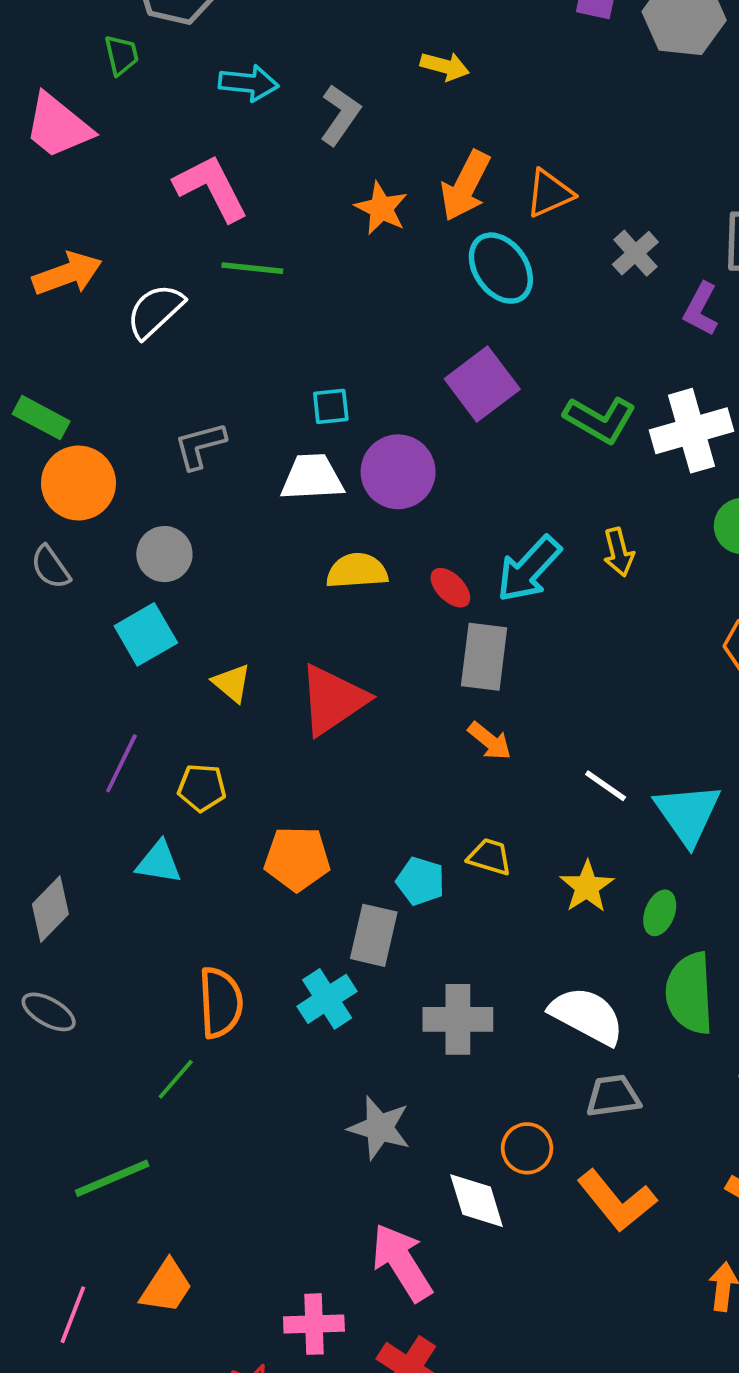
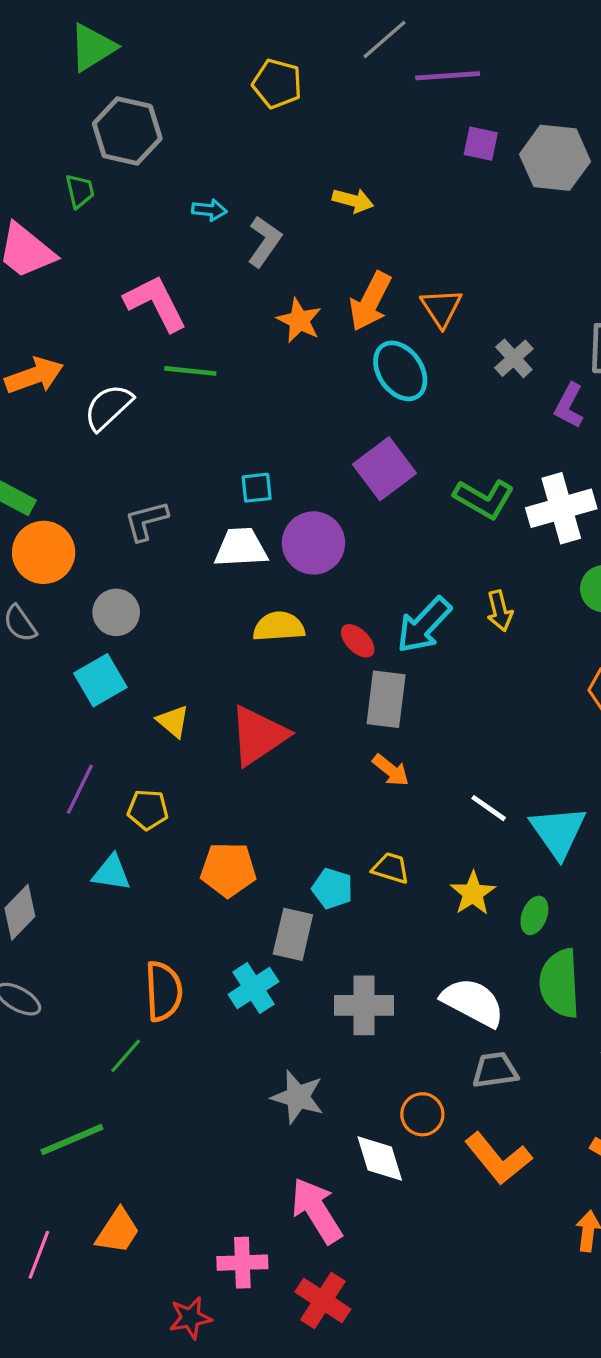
cyan arrow: (249, 83) -> (209, 210), moved, size x0.7
orange triangle: (549, 193) -> (441, 308), turned -39

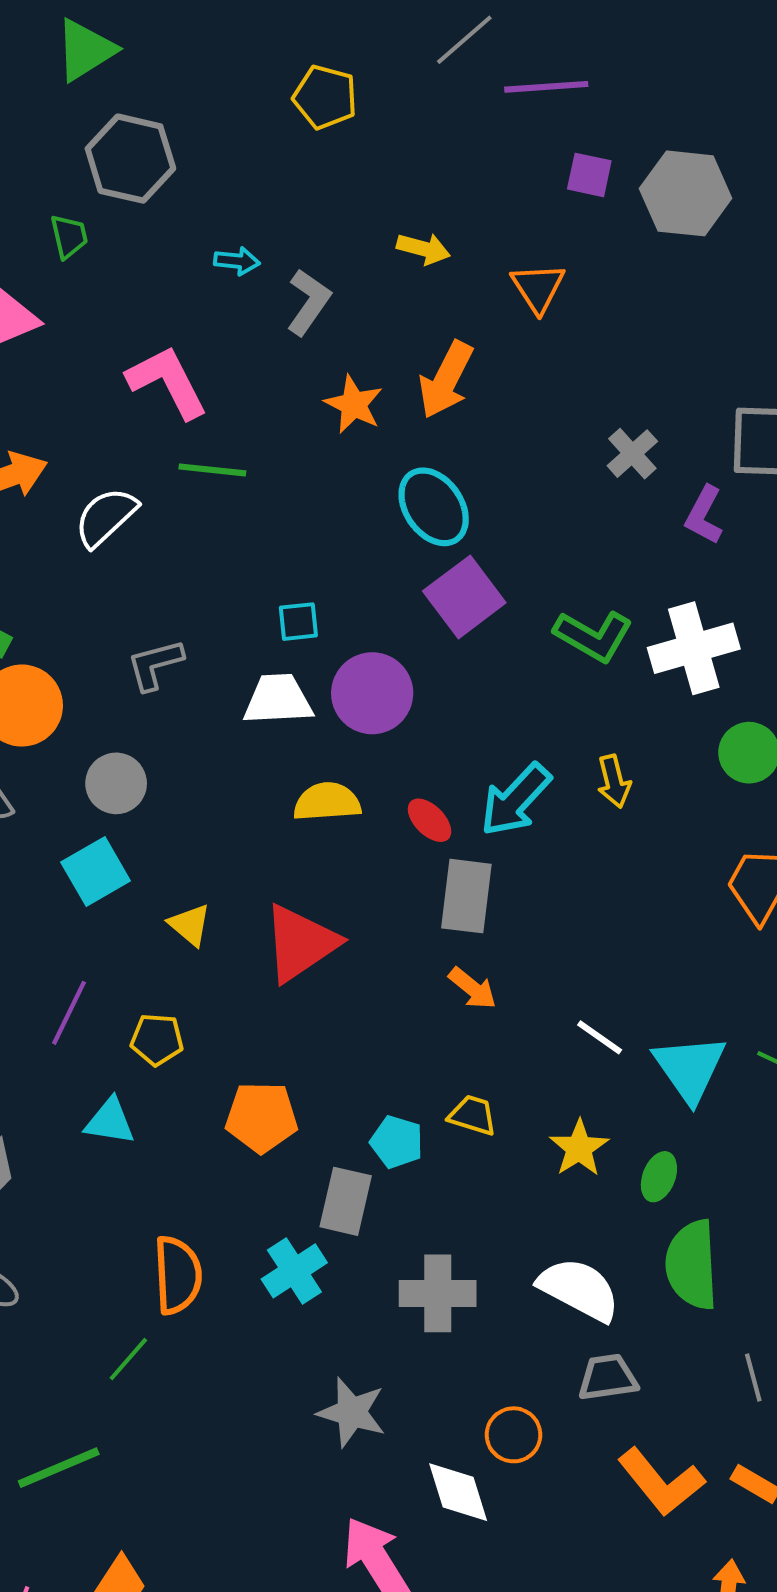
orange triangle: (441, 308) -> (538, 288), moved
cyan ellipse: (400, 371) -> (434, 507), moved
orange L-shape: (498, 1158) -> (661, 1482), moved

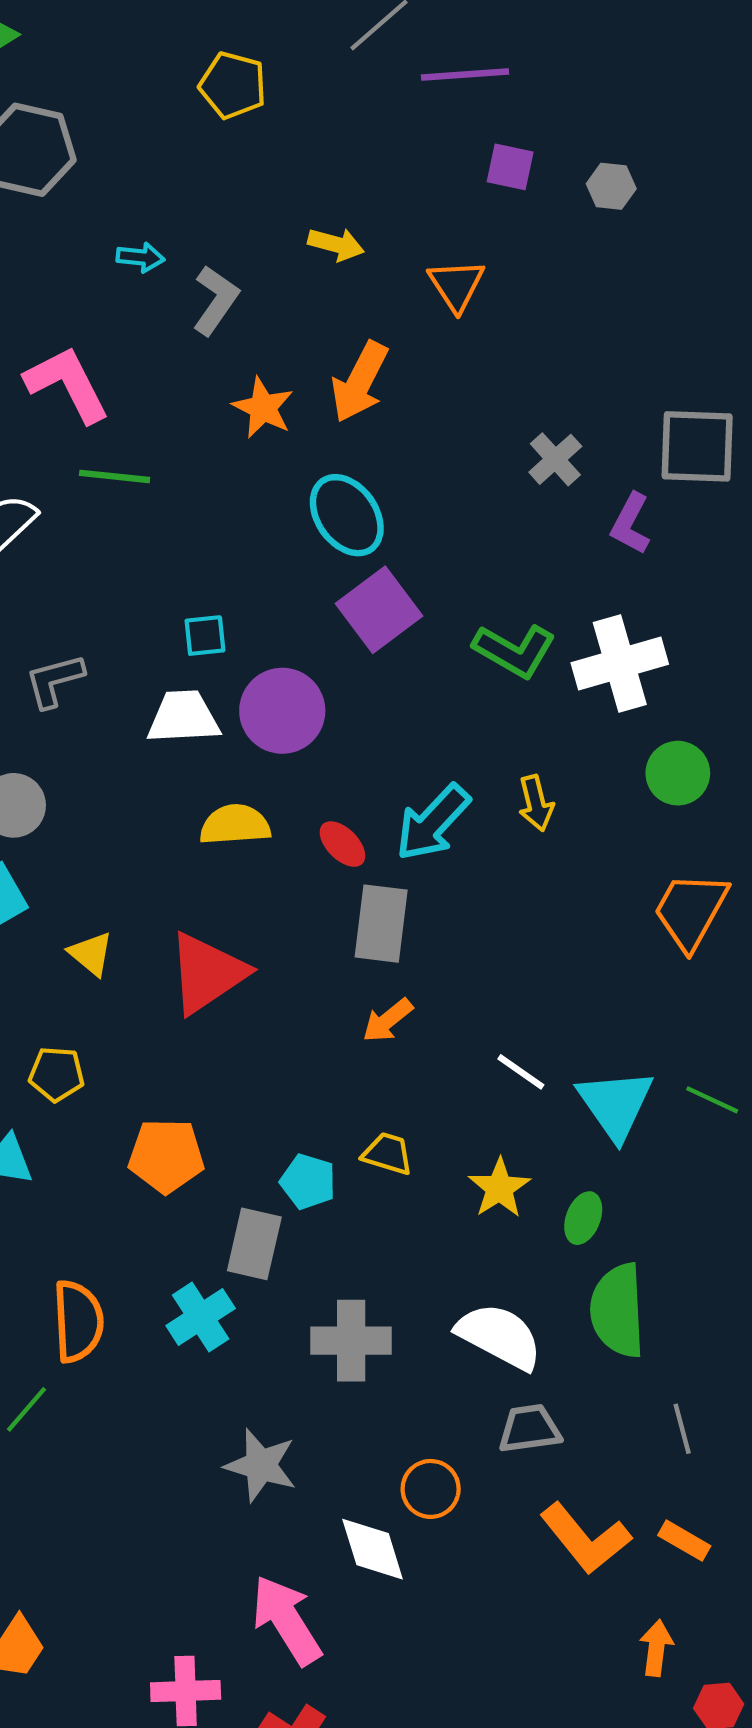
gray hexagon: (686, 193) -> (611, 186), size x0.5
orange arrow: (473, 988) -> (388, 1020), turned 102

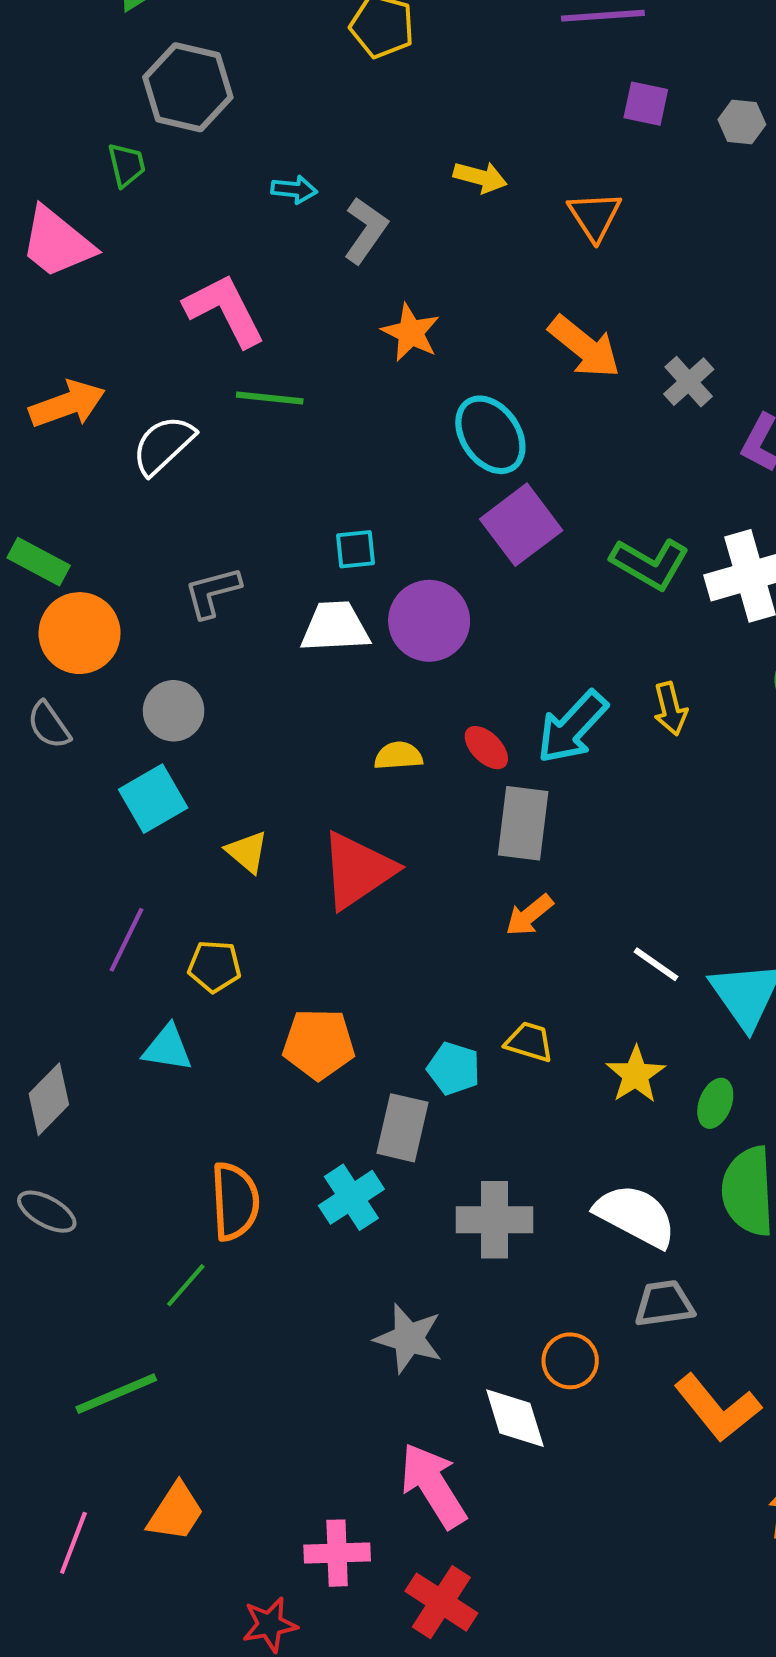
orange arrow: (360, 382) -> (584, 347), moved, turned -78
yellow semicircle: (235, 825) -> (398, 756), moved, size x0.7

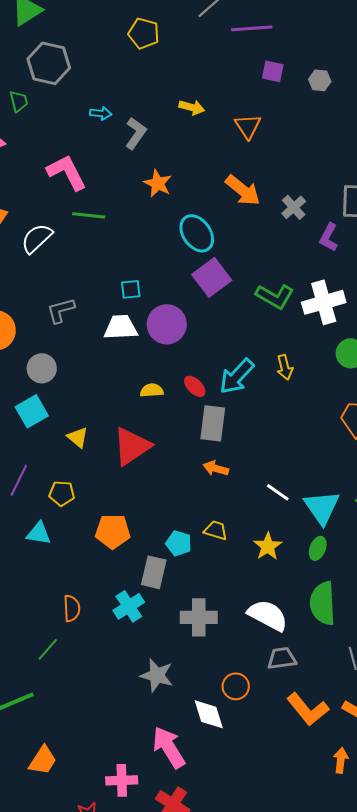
orange arrow: (529, 915) -> (216, 468), turned 55
green ellipse: (715, 1103) -> (318, 548), moved
orange semicircle: (235, 1201) -> (72, 608), size x0.7

